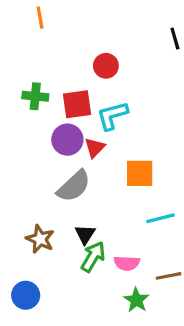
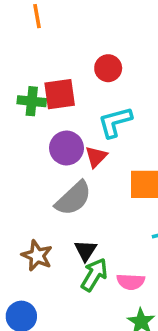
red square: (77, 104) -> (60, 94), moved

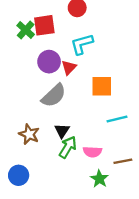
green cross: (32, 101) -> (26, 30), turned 36

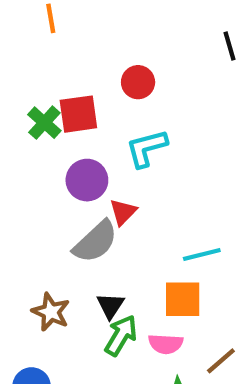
red triangle: (69, 67) -> (123, 212), moved
orange square: (102, 86) -> (183, 299), moved
cyan line: (117, 119) -> (202, 255), moved
brown line: (123, 161) -> (221, 361), turned -30

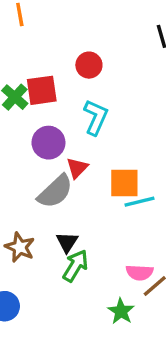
cyan L-shape: (147, 148) -> (96, 117), turned 129
orange square: (183, 299) -> (124, 183), moved
pink semicircle: (166, 344) -> (140, 272), moved

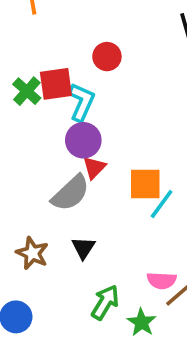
cyan L-shape: (96, 117) -> (81, 102), moved
purple circle: (48, 143) -> (83, 140), moved
cyan line: (140, 202) -> (162, 204), turned -40
green arrow: (75, 266) -> (105, 302), moved

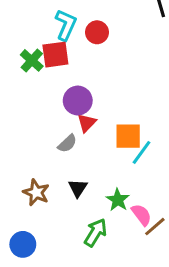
cyan L-shape: (81, 102) -> (66, 25), moved
gray semicircle: (71, 193) -> (67, 144), size x0.6
pink semicircle: (162, 280) -> (141, 215), turned -130
green star: (142, 322) -> (118, 200), moved

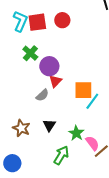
cyan L-shape: (66, 25) -> (20, 21), moved
red square: (55, 55) -> (37, 22), moved
green cross: (32, 60) -> (30, 53), moved

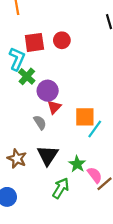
cyan L-shape: (20, 21) -> (17, 59), moved
gray semicircle: (42, 95) -> (40, 122), turned -80
black triangle: (49, 125) -> (48, 155), size x1.5

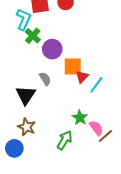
red triangle: (54, 107) -> (82, 77), moved
orange square: (85, 117) -> (73, 66), moved
black triangle: (48, 155) -> (26, 95), moved
brown star: (17, 159) -> (27, 127), moved

